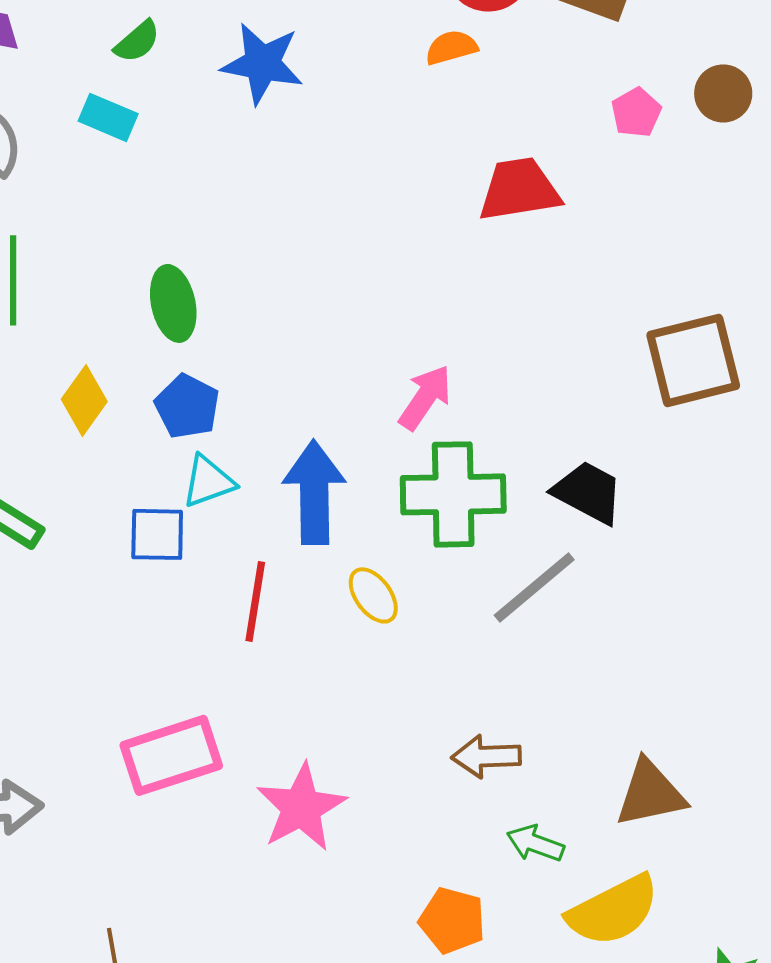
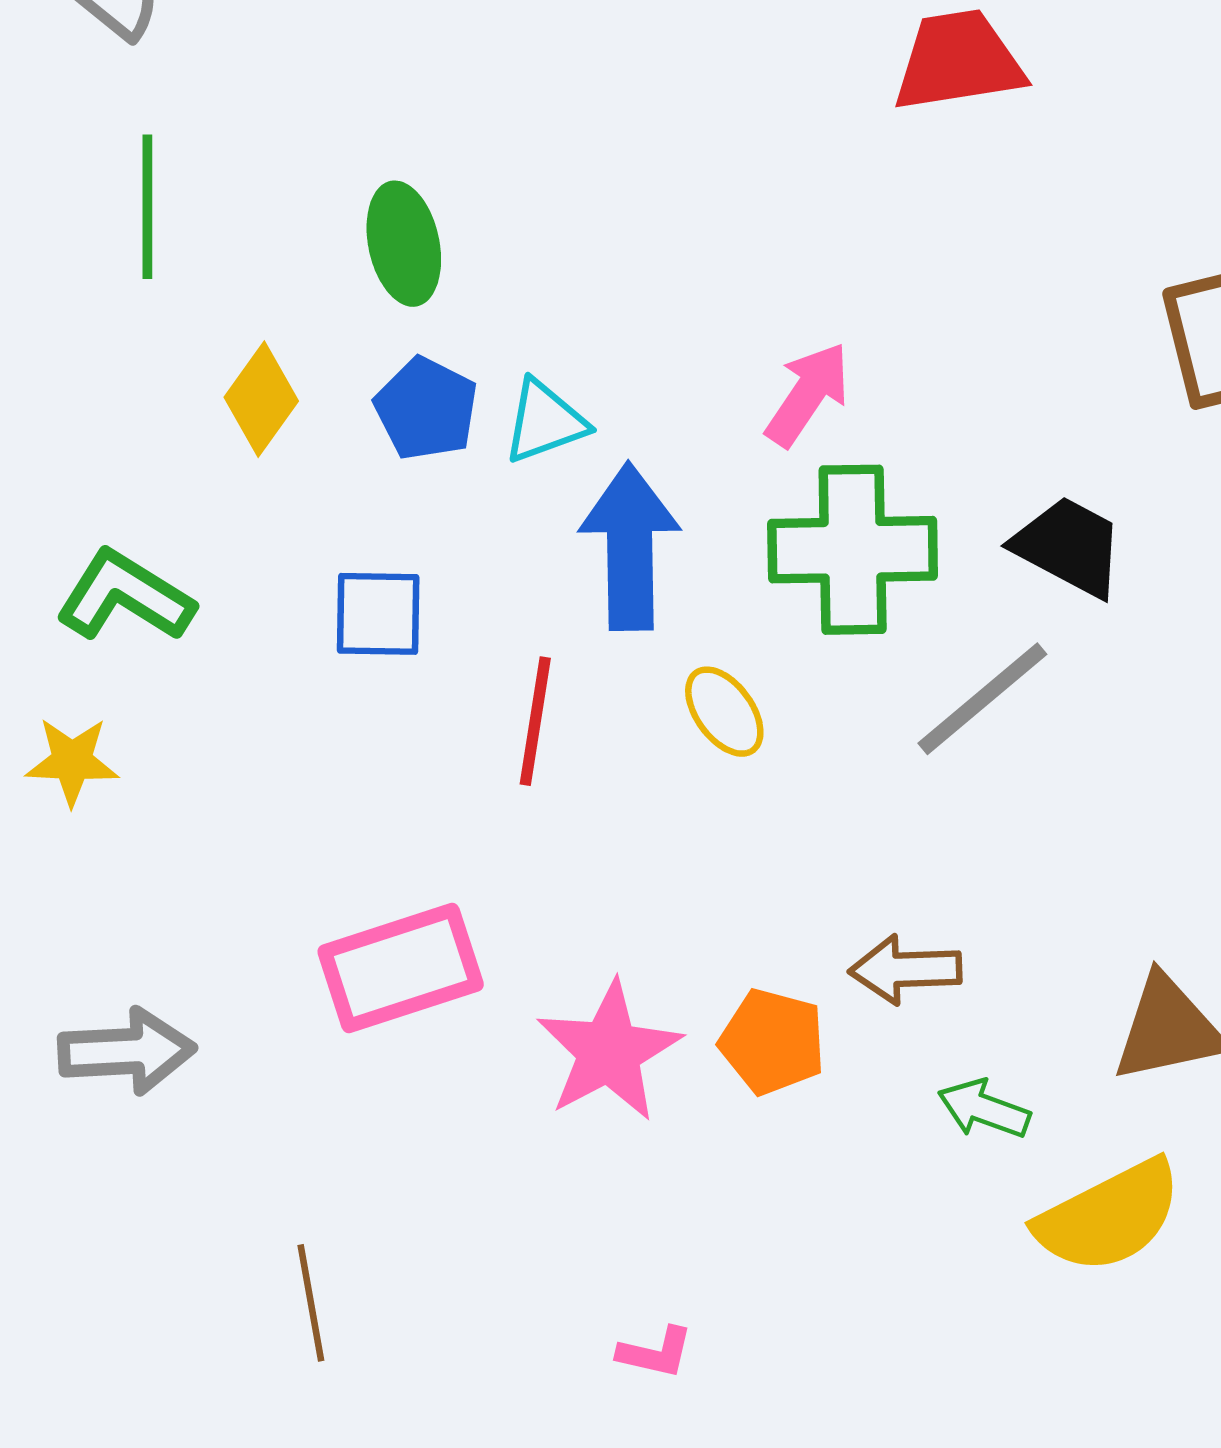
cyan triangle: (208, 481) -> (545, 422), moved
orange pentagon: (452, 920) -> (772, 1042), moved

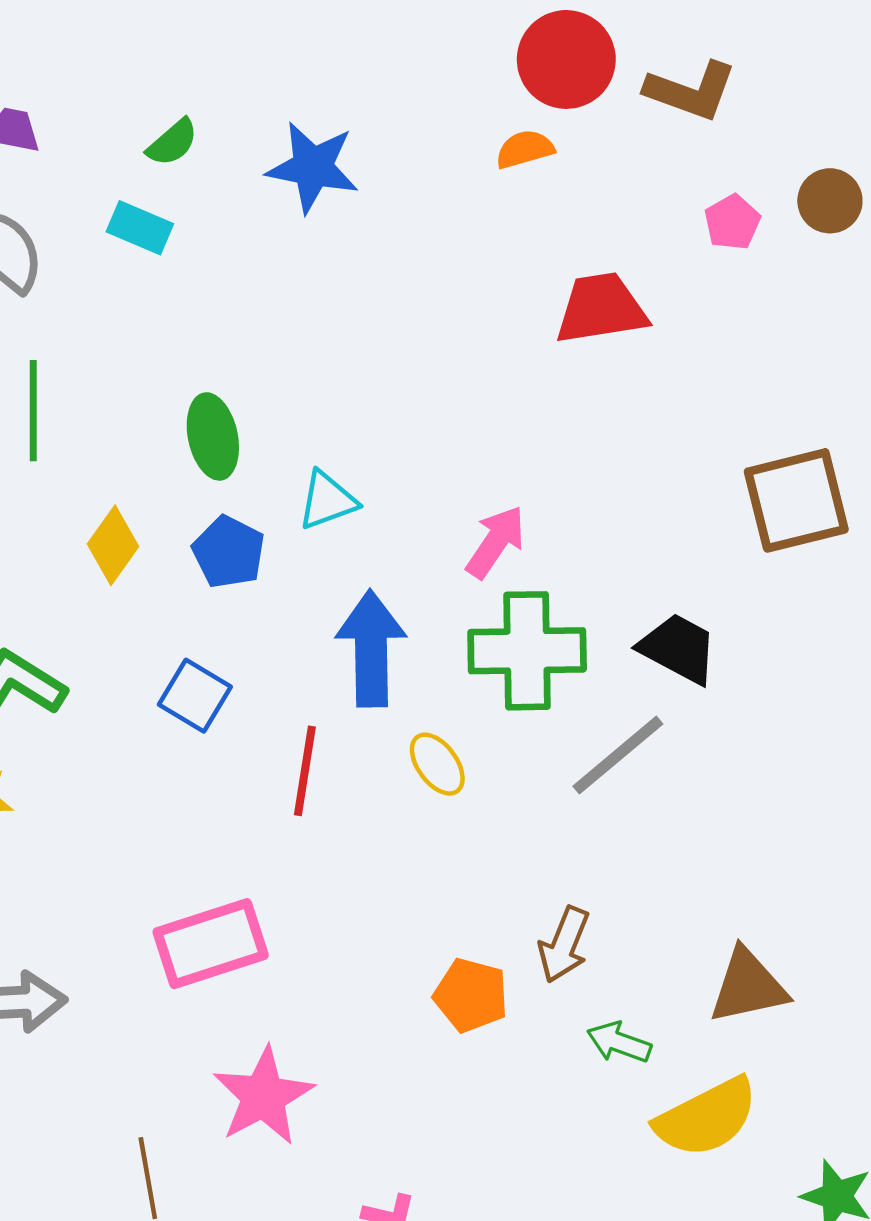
cyan triangle: (545, 422) -> (327, 500), moved
blue square: (378, 614) -> (195, 696), turned 30
brown arrow: (905, 970) -> (564, 945), turned -66
pink star: (609, 1051) -> (263, 1096), moved

